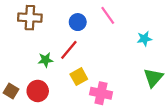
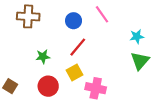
red line: (69, 50) -> (78, 47), moved
green triangle: (153, 78) -> (140, 61), moved
red circle: (38, 91) -> (48, 86), moved

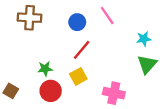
green star: (43, 57) -> (45, 69), moved
pink cross: (96, 88) -> (114, 93), moved

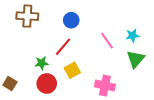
pink line: (107, 15) -> (107, 41), moved
red line: (82, 50) -> (63, 47), moved

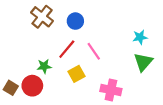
brown cross: (27, 16) -> (42, 17), moved, turned 35
pink line: (107, 41) -> (94, 51), moved
red circle: (47, 84) -> (32, 86), moved

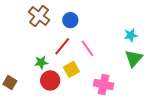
red circle: (32, 86) -> (50, 81), moved

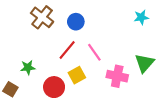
cyan star: (131, 35) -> (141, 17), moved
green star: (41, 62) -> (28, 67), moved
pink cross: (104, 85) -> (117, 76), moved

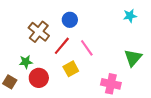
brown cross: (42, 17) -> (39, 32), moved
pink cross: (117, 76) -> (111, 84), moved
red circle: (54, 87) -> (39, 78), moved

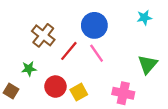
blue circle: (70, 20) -> (94, 25), moved, size x1.5
yellow square: (71, 69) -> (79, 92), moved
red circle: (39, 78) -> (55, 87), moved

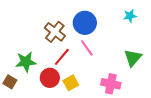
brown cross: (43, 35) -> (55, 32), moved
red line: (69, 51) -> (62, 57), moved
green star: (29, 69) -> (26, 62), size x1.5

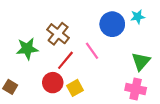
blue circle: (85, 23) -> (112, 24), moved
green star: (26, 62) -> (27, 49), moved
pink cross: (111, 84) -> (136, 89), moved

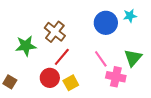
pink line: (92, 51) -> (101, 59), moved
pink cross: (136, 89) -> (116, 77), moved

